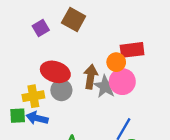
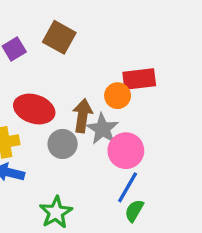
pink circle: (122, 82) -> (126, 151), moved
gray circle: (61, 90) -> (63, 144), moved

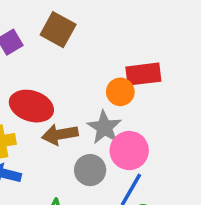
brown arrow: (83, 116) -> (60, 134), moved, turned -108
gray circle: (63, 144) -> (90, 170), moved

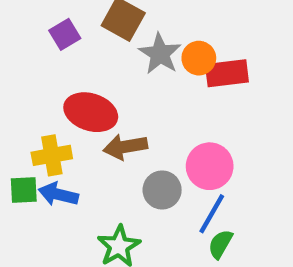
orange circle: (120, 92) -> (199, 58), moved
gray star: (104, 127) -> (160, 54), moved

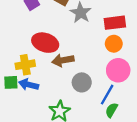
orange circle: (199, 58) -> (114, 44), moved
pink circle: (210, 166) -> (118, 70), moved

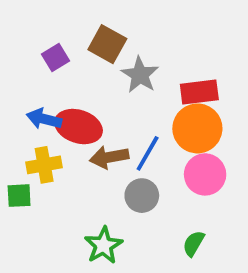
orange circle: (114, 44) -> (197, 128), size x1.6
blue arrow: (29, 85) -> (44, 119), moved
blue line: (107, 95) -> (148, 153), moved

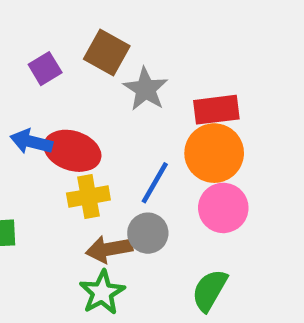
brown arrow: (109, 157) -> (109, 249), moved
yellow cross: (44, 165) -> (88, 197), moved
green semicircle: (194, 243) -> (210, 290), size x1.4

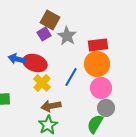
purple square: (45, 69) -> (44, 34), moved
yellow cross: (88, 197) -> (42, 83), turned -36
gray circle: (148, 233) -> (106, 108), moved

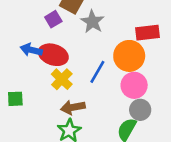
purple square: (44, 34) -> (53, 19), moved
red rectangle: (98, 45) -> (148, 33), moved

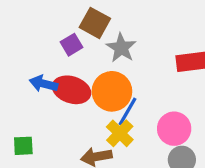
orange circle: (129, 56) -> (112, 91), moved
yellow cross: (62, 79) -> (120, 133), moved

